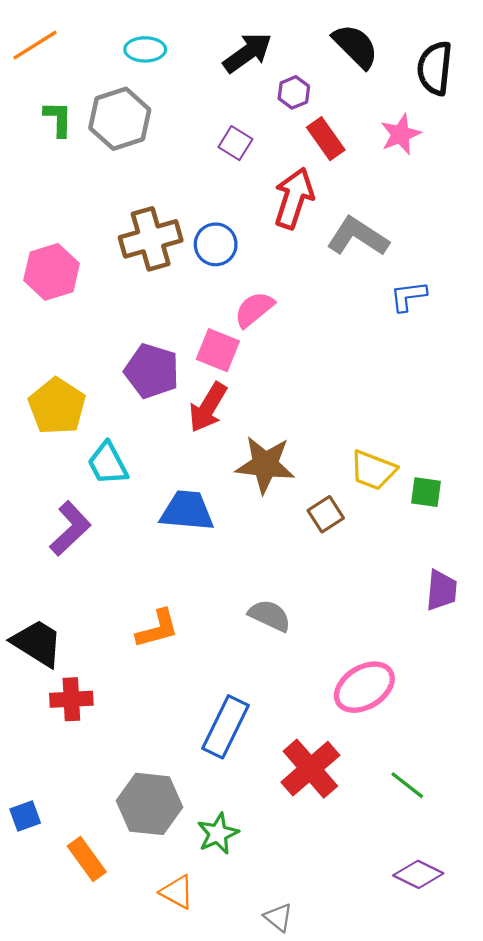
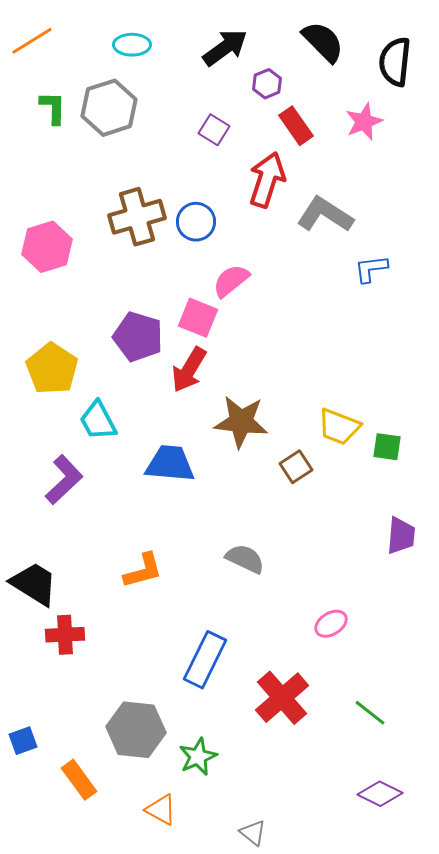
pink ellipse: (364, 687) -> (331, 624), size x0.6

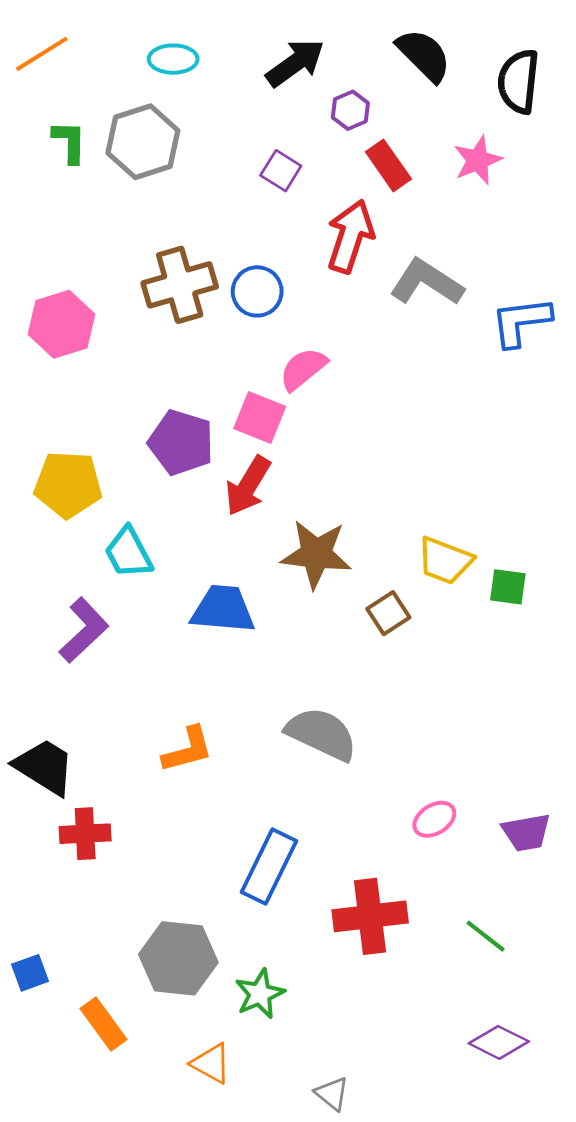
blue L-shape: (371, 269) -> (521, 322), moved, size x1.4
yellow pentagon: (52, 369) -> (68, 484), turned -30
purple trapezoid: (401, 536) -> (526, 832), moved, turned 75
gray semicircle: (245, 559) -> (321, 734), size x1.4
red cross: (282, 698) -> (370, 916), turned 34

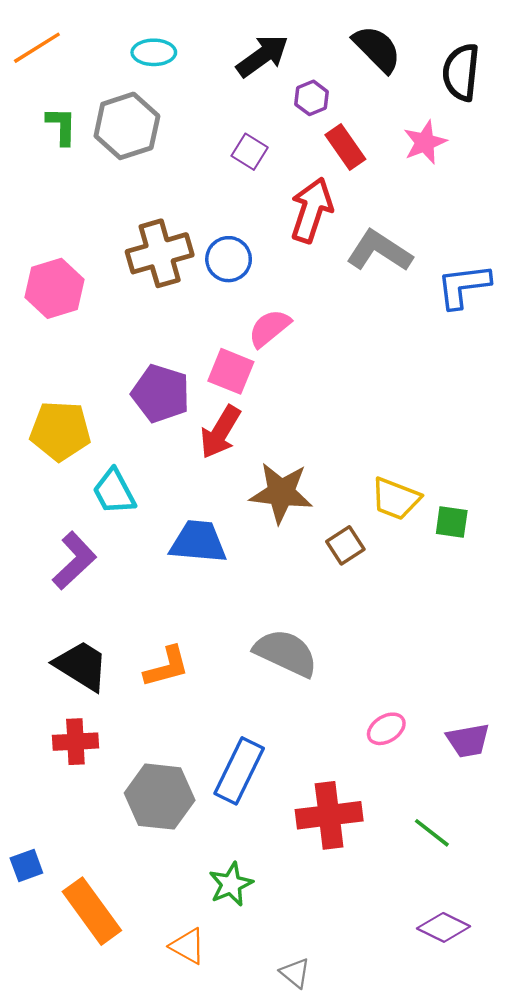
black trapezoid: (44, 767) -> (81, 666), moved
gray hexagon: (178, 958) -> (160, 797), moved
orange rectangle: (104, 1024) -> (92, 911), size x1.4

